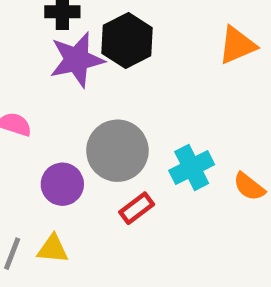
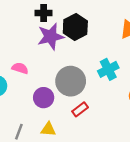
cyan cross: (192, 167) -> (108, 69), moved
yellow triangle: (53, 249) -> (48, 129), moved

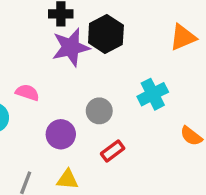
gray circle: (71, 81) -> (99, 111), size x0.6

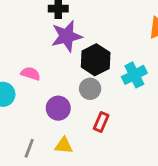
black hexagon: (106, 34) -> (96, 60), moved
red rectangle: (113, 151) -> (101, 122), turned -30

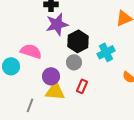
pink semicircle: (31, 74) -> (31, 51), size x1.5
yellow triangle: (64, 145) -> (55, 91), moved, size x1.5

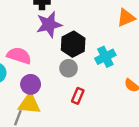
purple circle: (51, 76) -> (31, 84), moved
yellow triangle: (55, 91) -> (29, 104), moved

